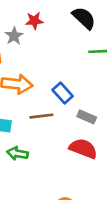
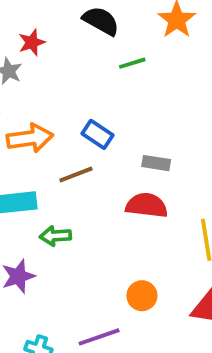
gray rectangle: (87, 117) -> (156, 163), moved

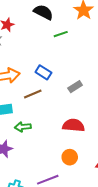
gray rectangle: (156, 163) -> (75, 87), turned -40
red semicircle: (147, 205) -> (73, 125), moved

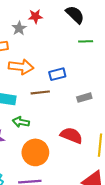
blue rectangle: (43, 72) -> (57, 74), turned -63
orange circle: (70, 157) -> (35, 152), moved, size x1.6

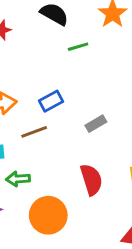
red semicircle: (71, 135) -> (91, 180), turned 65

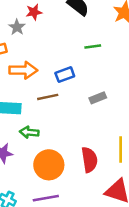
green line: (78, 47) -> (93, 47), moved
red semicircle: (91, 180) -> (89, 160), moved

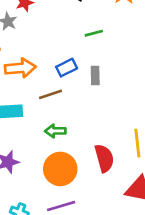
gray rectangle: (98, 98) -> (95, 75), moved, turned -63
green arrow: (29, 132) -> (55, 131), moved

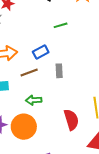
gray rectangle: (95, 75) -> (59, 71), moved
orange circle: (60, 169) -> (24, 127), moved

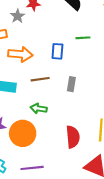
blue rectangle: (41, 52) -> (57, 51), moved, turned -70

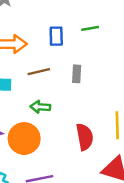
green line: (83, 38) -> (90, 28), moved

